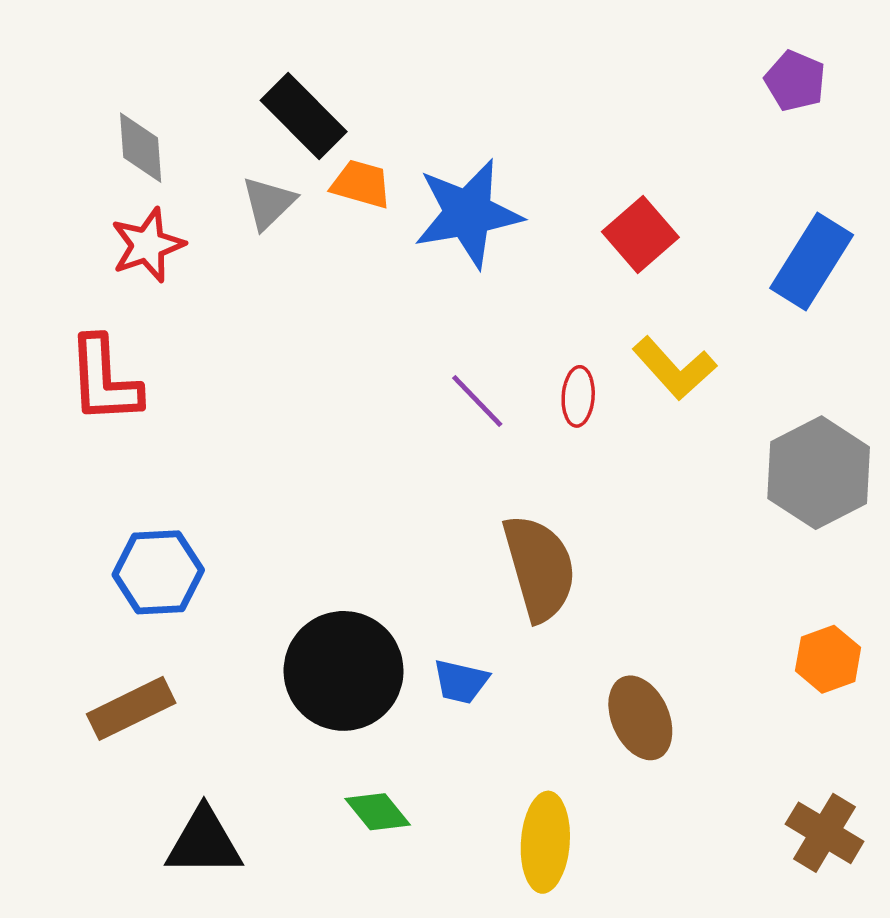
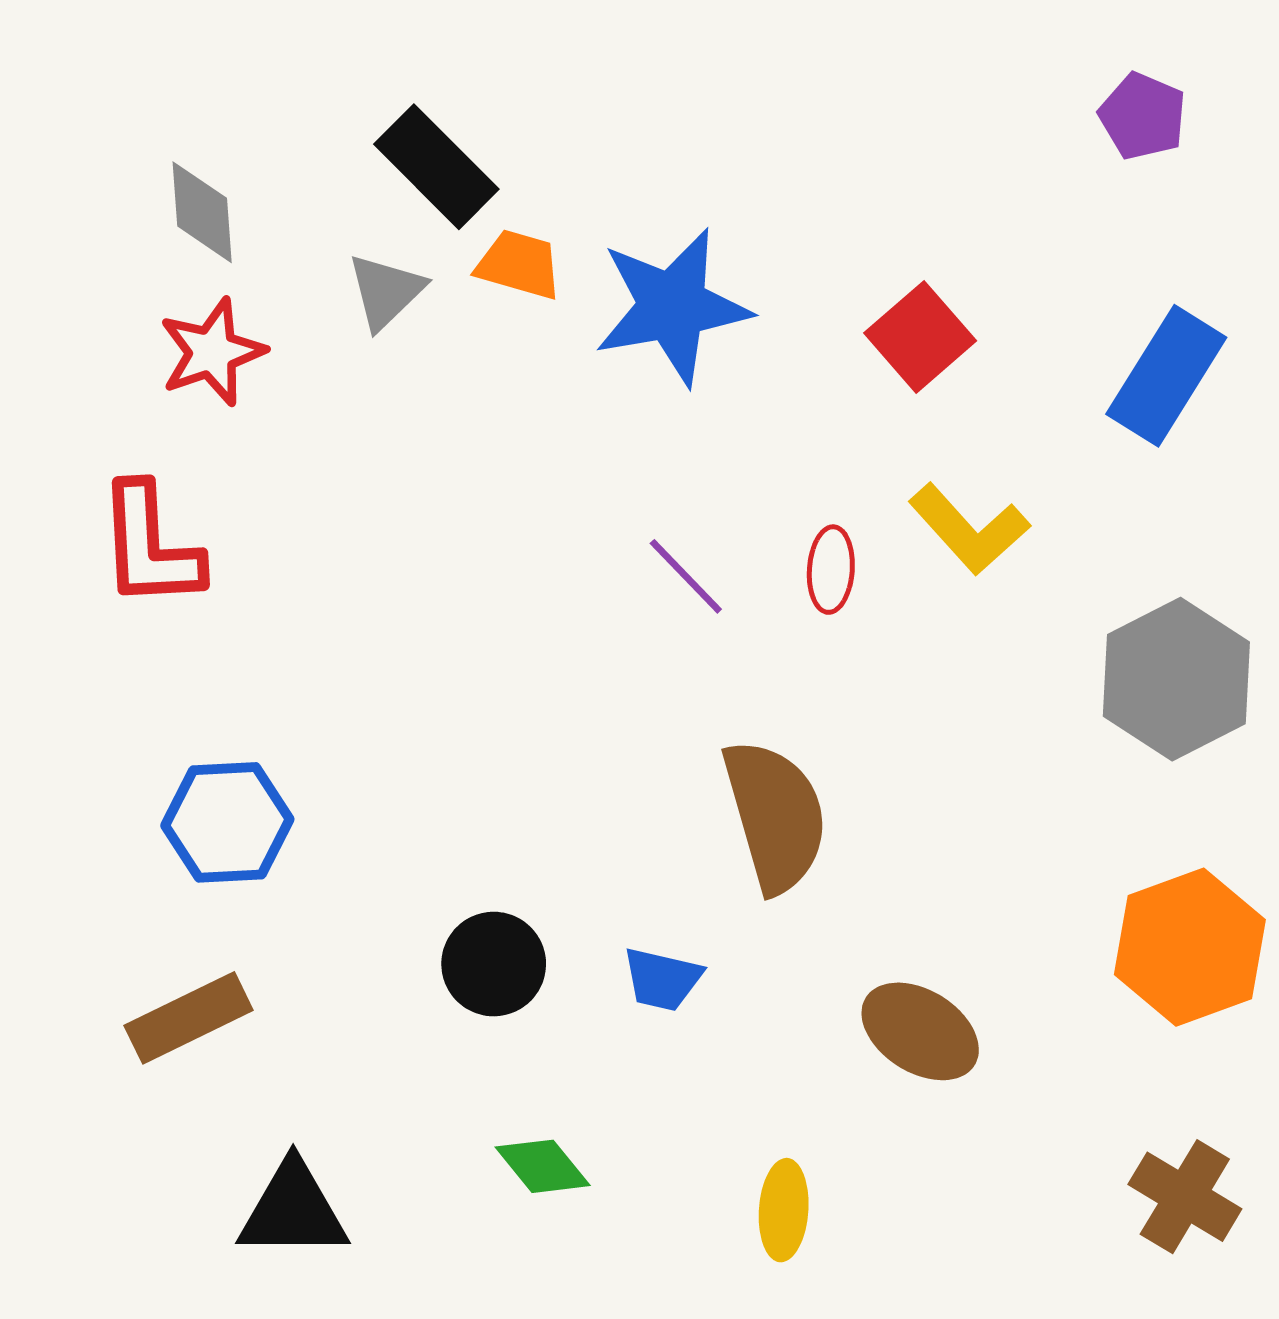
orange hexagon: (828, 659) -> (1190, 947), size x1.6
black circle: (344, 671) -> (494, 964), size x0.6
brown ellipse: (640, 718) -> (920, 1031), turned -34
yellow ellipse: (545, 842) -> (784, 1210), size x0.7

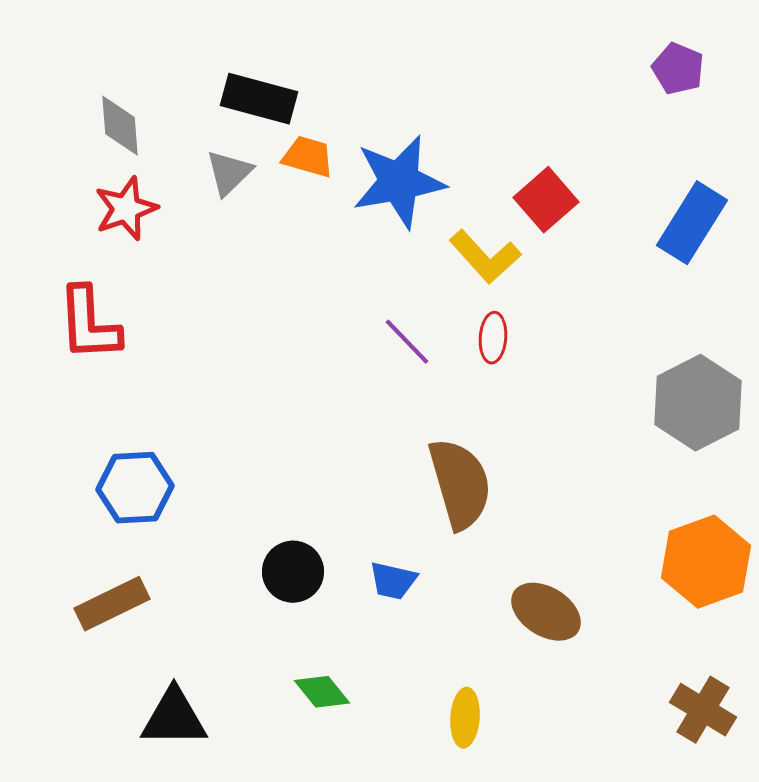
black rectangle: (436, 167) -> (259, 99), turned -30
yellow L-shape: (969, 529) -> (485, 257), moved

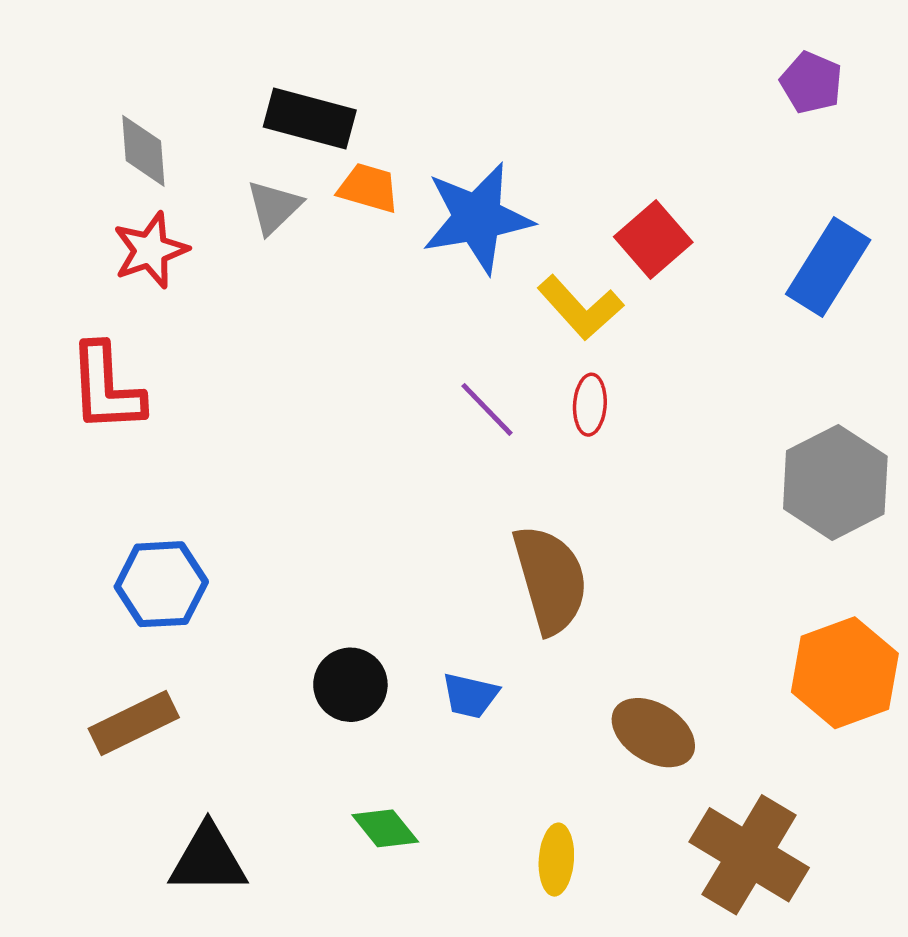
brown cross: (703, 710) -> (749, 855), moved, size x1.5

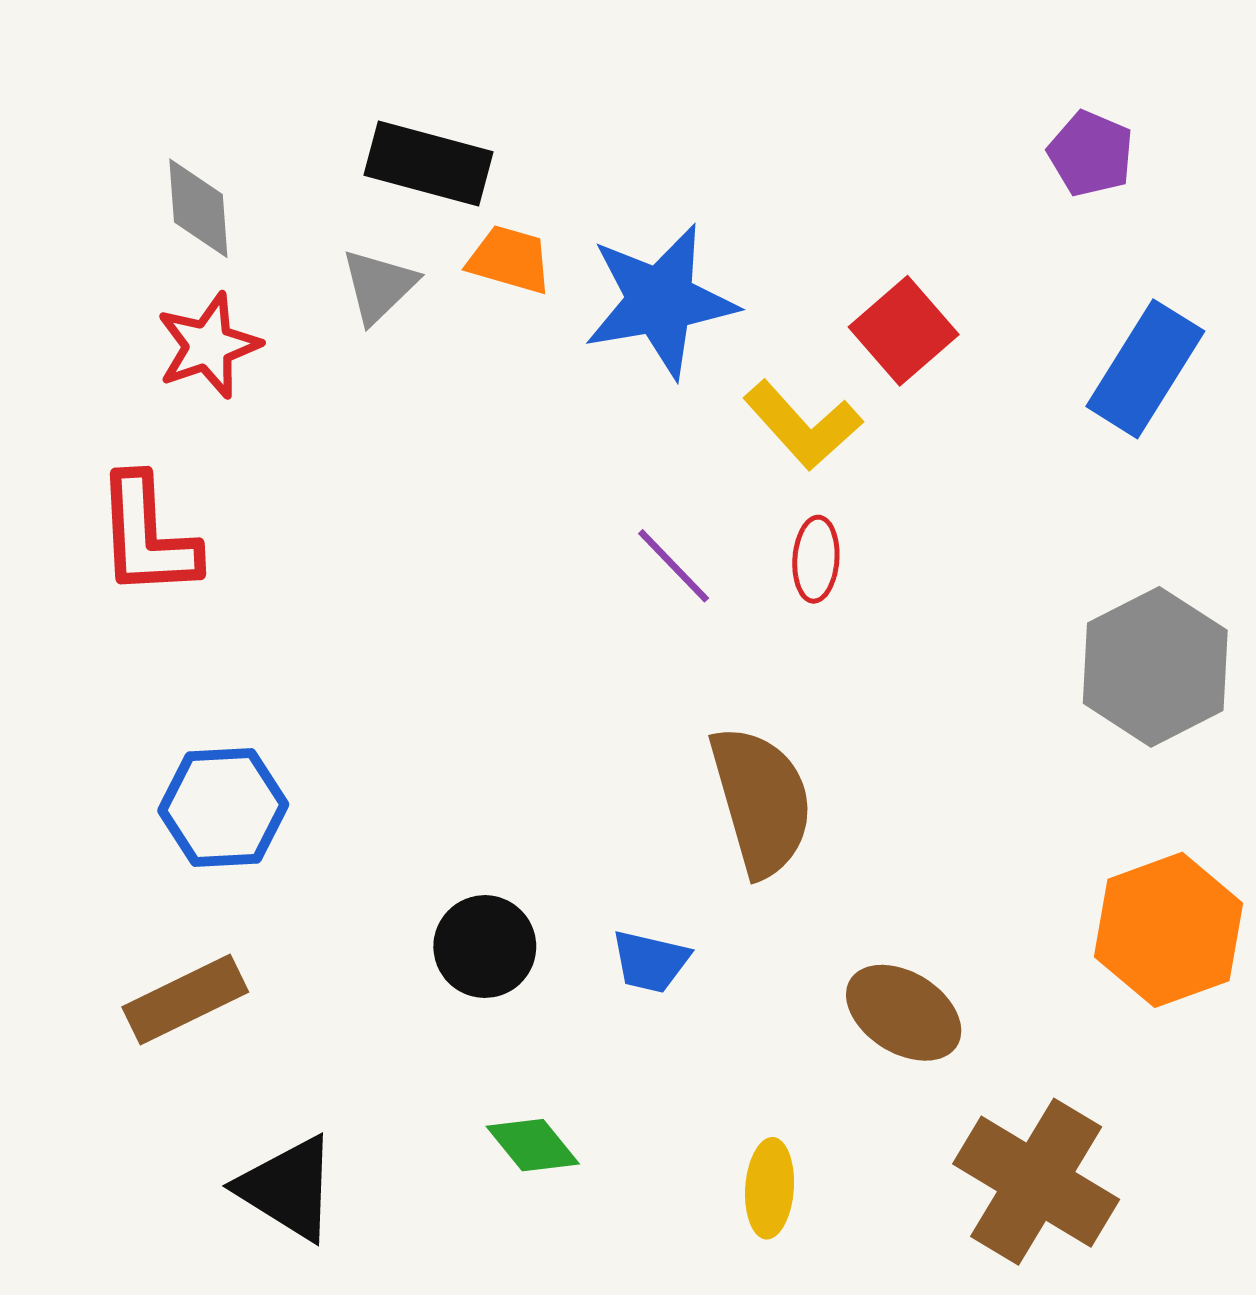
purple pentagon: (811, 83) -> (1091, 154), moved
black triangle: (208, 860) -> (288, 1188), turned 32

